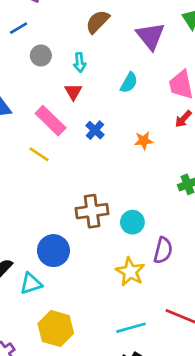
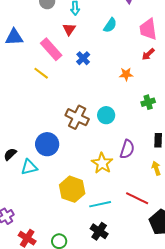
orange star: (144, 141) -> (126, 74), moved
brown cross: (92, 211) -> (77, 117), turned 30
cyan circle: (132, 222) -> (106, 115), moved
yellow hexagon: (56, 329) -> (72, 189), moved

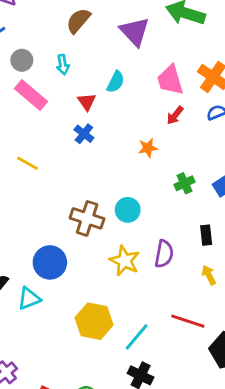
red triangle: (69, 29) -> (87, 102), moved
pink rectangle: (51, 49) -> (31, 95), moved
yellow star: (102, 163) -> (125, 261), moved
cyan line: (100, 204) -> (137, 337), turned -30

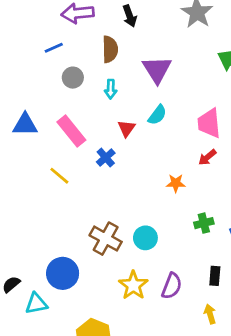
brown semicircle: (78, 21) -> (110, 49), moved, turned 128
purple triangle: (135, 32) -> (157, 70), moved
pink rectangle: (31, 95) -> (71, 131), moved
blue cross: (84, 134) -> (106, 158), moved

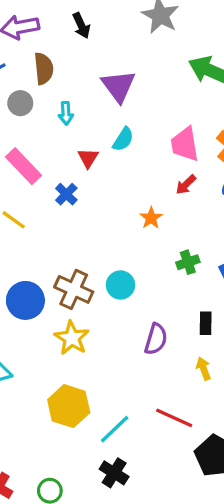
brown semicircle: (110, 49) -> (44, 69), moved
orange star: (176, 183) -> (151, 218), turned -30
blue circle: (63, 273) -> (25, 300), moved
yellow star: (133, 285) -> (72, 338), moved

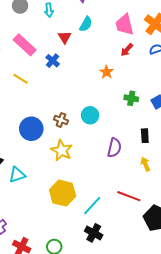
green cross: (188, 262) -> (131, 98), turned 32
brown cross: (74, 289) -> (61, 120), size x0.6

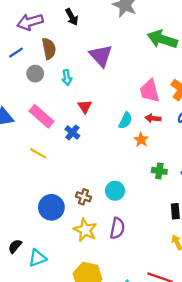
cyan semicircle: (86, 24) -> (125, 121), moved
red arrow: (127, 50) -> (153, 118), turned 56
orange star: (106, 72) -> (141, 140), moved
purple semicircle: (114, 148) -> (117, 228), moved

